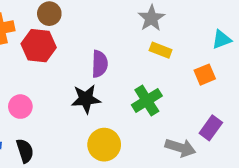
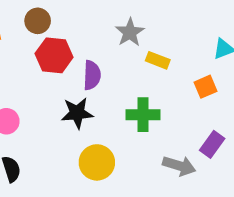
gray star: (151, 18) -> (130, 32), moved
red hexagon: (39, 46) -> (54, 55), moved
green cross: (147, 100) -> (143, 115), turned 32

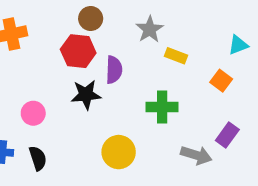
brown circle: (38, 21) -> (91, 18), moved
orange square: (206, 87) -> (221, 81), turned -30
black star: (77, 113) -> (86, 95), moved

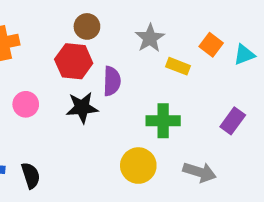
orange square: (221, 81) -> (211, 45), moved
pink circle: (33, 113) -> (26, 104), moved
purple rectangle: (227, 135) -> (233, 121), moved
yellow circle: (119, 152) -> (138, 166), moved

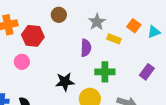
red hexagon: (74, 61) -> (33, 36), moved
purple semicircle: (112, 81) -> (86, 48), moved
black star: (82, 108) -> (65, 82), moved

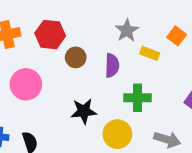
brown circle: (59, 15) -> (76, 57), moved
red hexagon: (33, 36) -> (50, 35), moved
pink circle: (22, 62) -> (26, 84), size x1.5

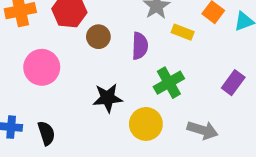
green cross: (138, 98) -> (169, 83), turned -30

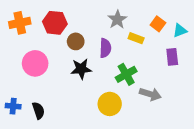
purple rectangle: (233, 83) -> (172, 57), moved, turned -42
black star: (108, 98) -> (81, 69), moved
gray arrow: (203, 130) -> (150, 94), moved

